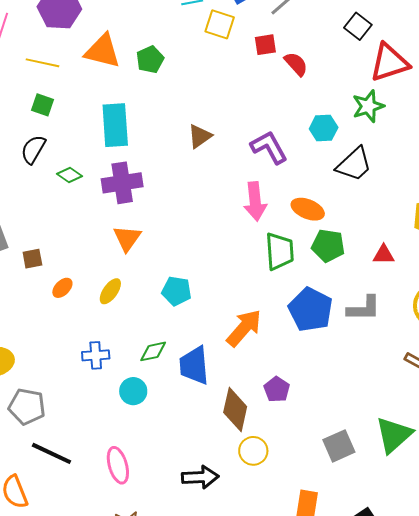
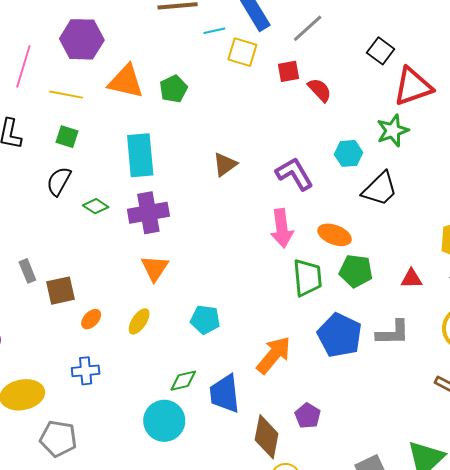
brown square: (32, 259) -> (60, 291), size x1.4
blue cross: (96, 355) -> (86, 371), moved
cyan circle: (133, 391) -> (164, 421), size x1.5

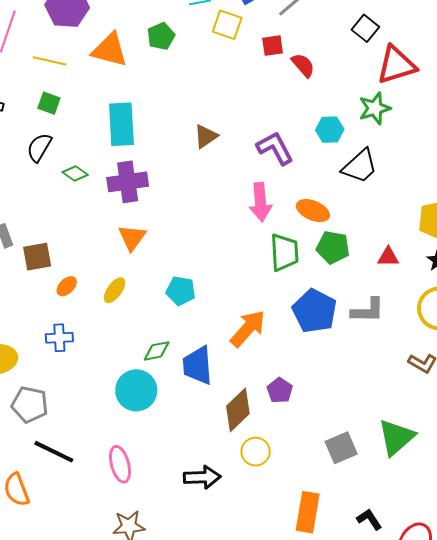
green pentagon: (173, 89) -> (161, 36), moved
brown diamond: (267, 437) -> (238, 410), turned 33

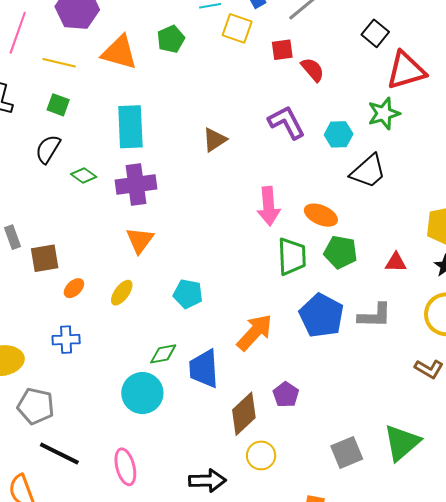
purple L-shape: (275, 148) -> (286, 122), moved

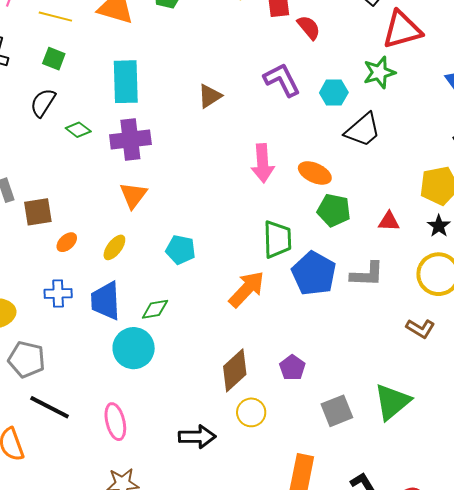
green trapezoid: (292, 257) -> (277, 239), moved
blue trapezoid: (204, 369) -> (106, 301), moved
purple pentagon: (286, 395) -> (292, 368), moved

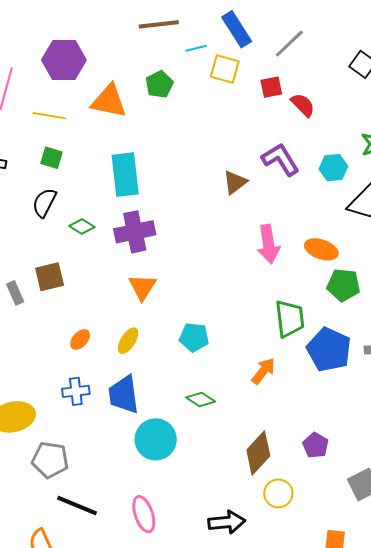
brown triangle: (210, 96) -> (235, 182), moved
brown square: (38, 212) -> (50, 277), moved
orange arrow: (247, 289) -> (263, 371), size x0.7
green diamond: (155, 309) -> (201, 399), moved, turned 48

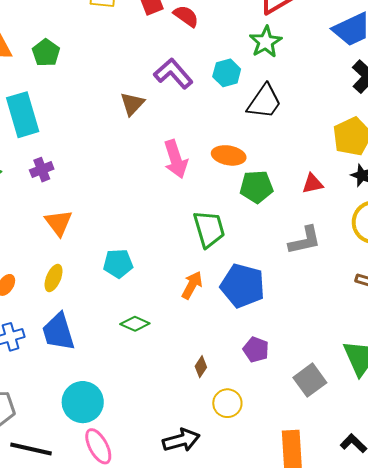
green pentagon: (159, 84) -> (46, 53), moved
purple cross: (135, 232) -> (42, 170), size x0.6
blue pentagon: (329, 350) -> (243, 286), moved
cyan circle: (156, 439) -> (83, 402), moved
brown diamond: (258, 453) -> (201, 367), size x0.5

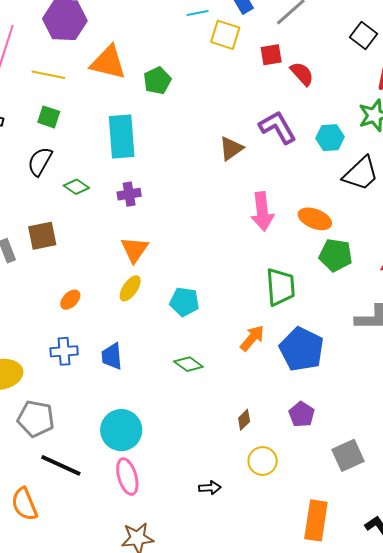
yellow ellipse: (54, 278) -> (130, 288), moved
blue trapezoid: (58, 332) -> (112, 356), size x0.7
black arrow: (181, 440) -> (210, 488), size x0.6

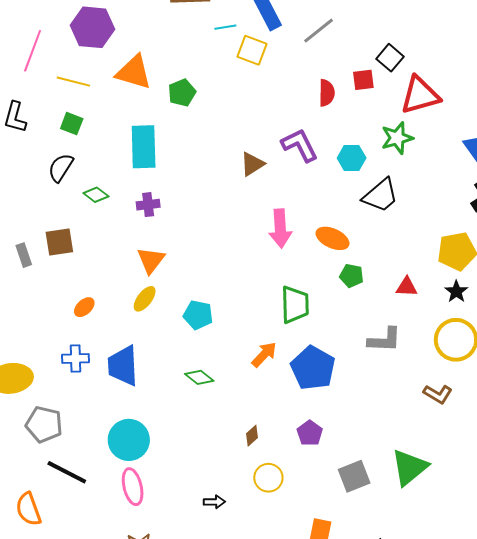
red square: (271, 55) -> (363, 80), moved
red semicircle: (302, 74) -> (327, 93), turned 40
green pentagon: (336, 255) -> (351, 276), size x0.7
blue trapezoid: (112, 356) -> (123, 366), size x1.5

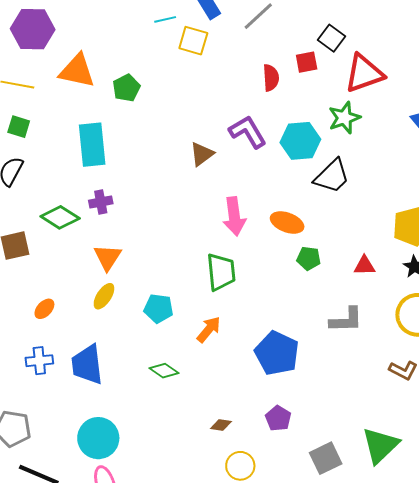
cyan hexagon: (352, 158) -> (300, 141), size x1.4
green diamond: (96, 195) -> (60, 217), moved, size x1.5
green trapezoid: (295, 305) -> (221, 272), moved
orange arrow: (264, 354) -> (209, 329), moved
brown diamond: (252, 436) -> (221, 425), turned 55

